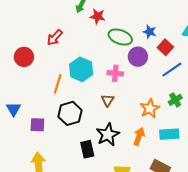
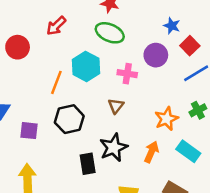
green ellipse: (120, 37) -> (110, 33), moved
cyan rectangle: (169, 134) -> (188, 151), turned 36

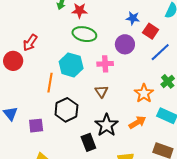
red arrow: (56, 26) -> (30, 43), moved
orange arrow: (151, 152) -> (137, 122), turned 48

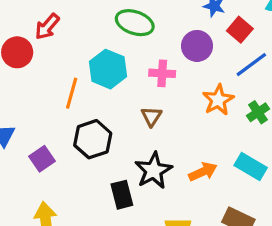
orange star: (144, 93) -> (218, 100), moved
purple square: (36, 126) -> (42, 159), turned -35

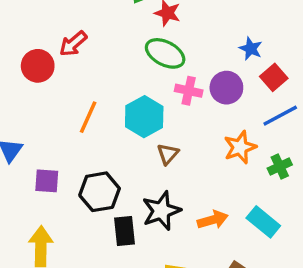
cyan hexagon: (108, 69) -> (144, 117), moved
pink cross: (162, 73) -> (189, 91), moved
black hexagon: (93, 139) -> (100, 192), moved
purple square: (42, 159) -> (47, 181), turned 30

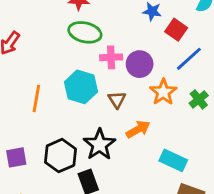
purple circle: (226, 88) -> (140, 64), moved
brown triangle: (168, 154) -> (117, 100), moved
black star: (161, 211) -> (99, 145), moved
orange arrow: (213, 220) -> (138, 129), moved
cyan rectangle: (263, 222) -> (173, 160), moved

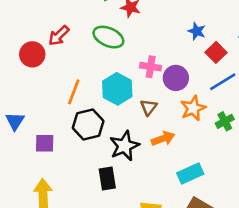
green ellipse: (85, 32) -> (108, 37), moved
black hexagon: (60, 156) -> (88, 125), moved
cyan rectangle: (173, 160) -> (190, 174), turned -60

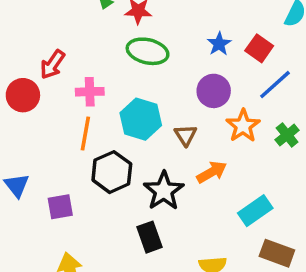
blue star: (197, 31) -> (219, 44), moved, turned 30
green ellipse: (108, 37) -> (148, 51), moved
pink cross: (151, 67) -> (90, 92), moved

